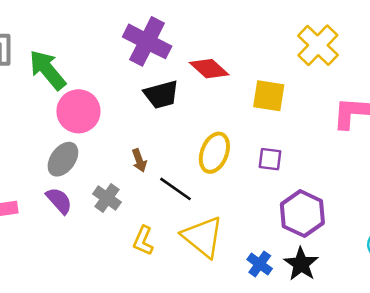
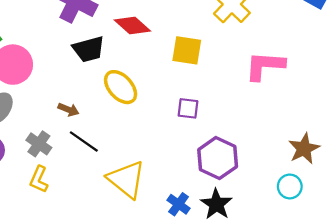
yellow ellipse: (214, 153) -> (121, 87), moved, turned -63
brown arrow: (139, 160) -> (68, 110), turned -48
black line: (176, 189) -> (84, 141), moved
yellow L-shape: (143, 241) -> (39, 179), moved

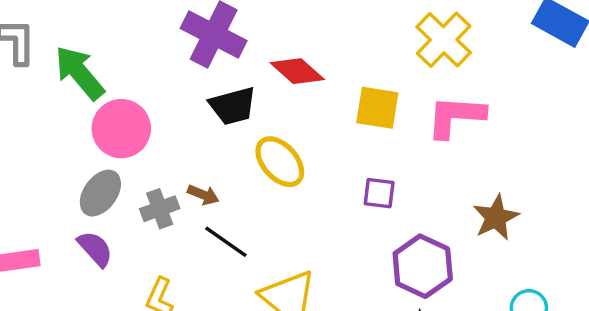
pink L-shape: (265, 66) -> (456, 116), moved
gray cross: (39, 144) -> (160, 209), moved, turned 35
brown star: (304, 149) -> (496, 217), moved

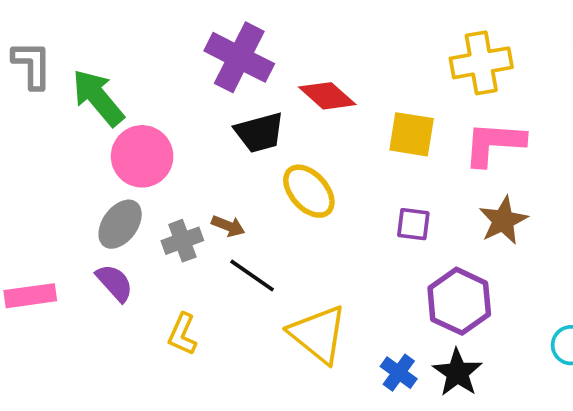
yellow cross: (444, 40) -> (481, 63), turned 36
brown star: (496, 217) -> (503, 220), moved

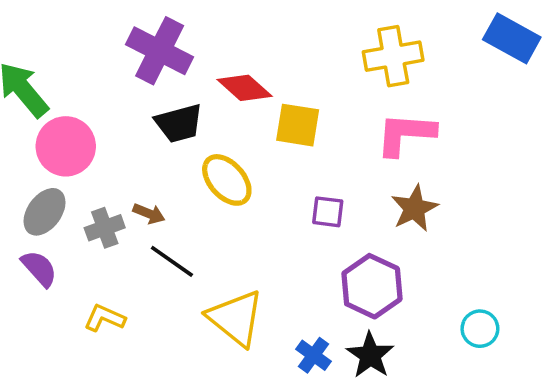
yellow square: (412, 134) -> (298, 125), moved
yellow L-shape: (182, 334) -> (105, 318), turned 90

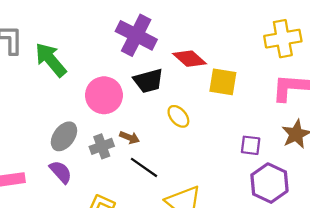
pink circle: (66, 146) -> (104, 95), moved
yellow ellipse: (227, 180) -> (178, 116), size x0.7
purple square: (328, 212) -> (251, 145), moved

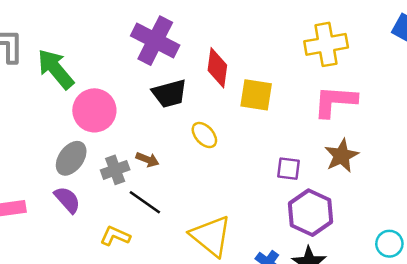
red diamond: (190, 59) -> (217, 68), turned 56
pink circle: (104, 95) -> (94, 110), moved
black line: (144, 167) -> (145, 202), moved

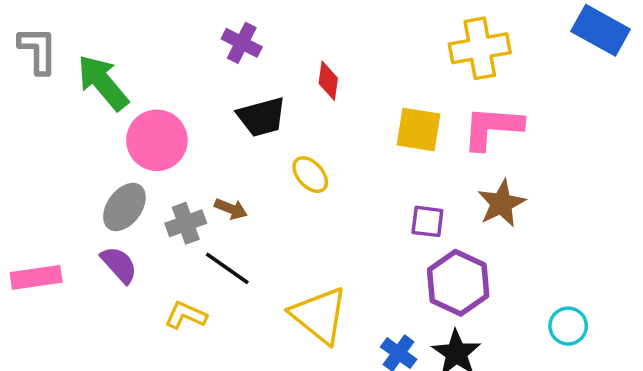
purple cross: (155, 41) -> (242, 43), size x0.6
red diamond: (217, 68) -> (328, 81), size x0.7
yellow square: (256, 95) -> (418, 129), moved

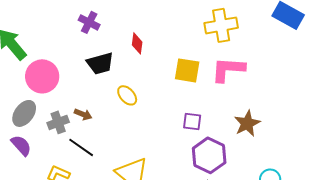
brown star: (501, 203) -> (247, 123), moved

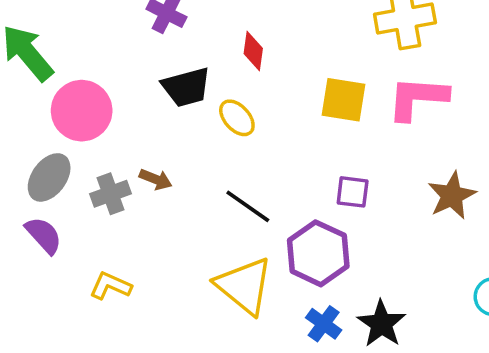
yellow ellipse: (127, 95) -> (237, 118), moved
black line: (81, 147) -> (248, 206), moved
purple hexagon: (209, 155) -> (318, 253), moved

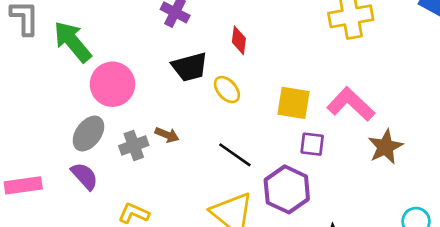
pink L-shape: (418, 98) -> (351, 104), moved, turned 39
yellow square: (344, 100) -> (294, 103), moved

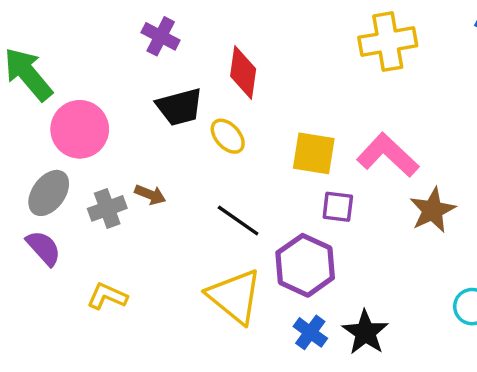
red diamond: (239, 40) -> (243, 72), size x1.4

